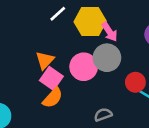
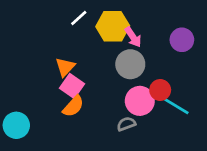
pink circle: (84, 67) -> (140, 101), moved

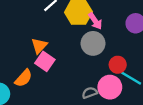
pink circle: (140, 101) -> (110, 87), moved
orange semicircle: (73, 106) -> (24, 78), moved

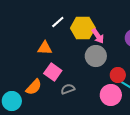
orange triangle: (39, 46) -> (45, 48), moved, turned 49
gray semicircle: (90, 93) -> (68, 89), moved

